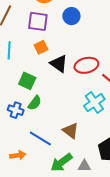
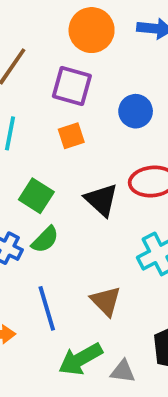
blue circle: (71, 16) -> (136, 111), moved
black triangle: (59, 64) -> (101, 200), moved
blue line: (40, 139) -> (47, 308), turned 35

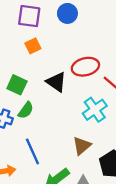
blue circle: (136, 111) -> (67, 13), moved
brown triangle: (106, 301) -> (82, 146), moved, turned 42

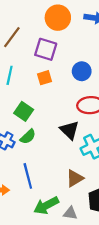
blue circle: (67, 13) -> (82, 71), moved
black triangle: (56, 82) -> (69, 130), moved

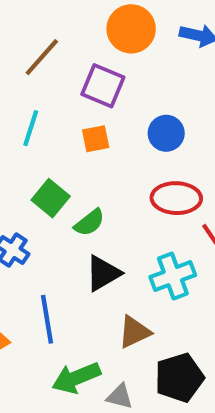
black triangle: (69, 130) -> (103, 273), moved, turned 40
green semicircle: (28, 137) -> (89, 223), moved

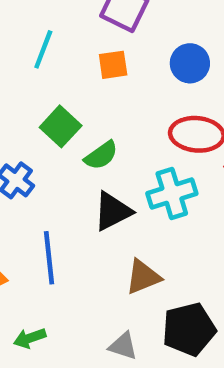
cyan cross: (173, 276) -> (172, 193), moved
green arrow: (76, 378) -> (30, 338), moved, size x0.6

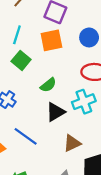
orange square: (113, 65) -> (51, 40), size x1.5
green square: (61, 126) -> (21, 60), moved
blue line: (49, 258) -> (26, 136), turned -45

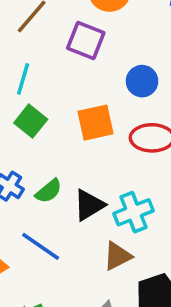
orange square: (51, 40) -> (95, 123), moved
green semicircle: (48, 85) -> (49, 191), moved
cyan cross: (84, 102) -> (134, 212), moved

